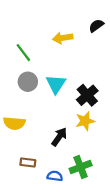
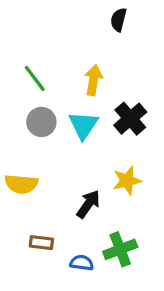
black semicircle: (96, 26) -> (119, 20), moved, turned -40
yellow arrow: (63, 38) -> (93, 80), moved, turned 108
black cross: (87, 95) -> (130, 119), moved

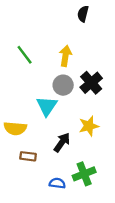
gray circle: (41, 122) -> (63, 85), moved
cyan triangle: (83, 125) -> (47, 106), moved
brown rectangle: (41, 243) -> (28, 156), moved

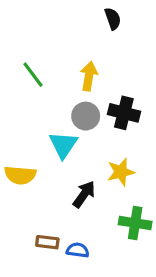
black semicircle: (83, 14) -> (113, 19), turned 147
black cross: (91, 83) -> (124, 113), turned -35
brown rectangle: (28, 156) -> (47, 242), moved
green cross: (84, 174) -> (135, 223), moved, turned 30

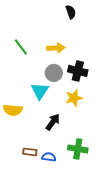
yellow arrow: (89, 76) -> (56, 48), turned 78
yellow star: (121, 172) -> (74, 98), moved
green cross: (135, 223) -> (78, 149), moved

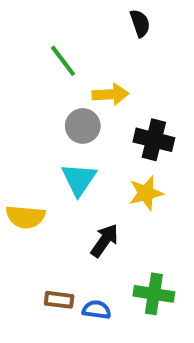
green line: (21, 47) -> (63, 61), moved
gray circle: (54, 73) -> (83, 126), moved

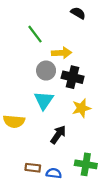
black semicircle: (140, 23) -> (78, 13), turned -40
black cross: (154, 140) -> (73, 77), moved

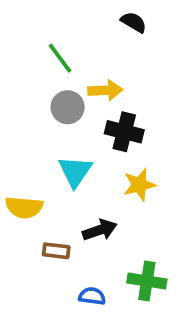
gray circle: (46, 71) -> (68, 107), moved
black arrow: (58, 135) -> (100, 230), turned 36
brown rectangle: (33, 168) -> (56, 251), moved

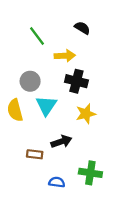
black semicircle: (134, 22) -> (82, 28), moved
gray circle: (68, 107) -> (30, 81), moved
yellow semicircle: (24, 207) -> (15, 110), moved, turned 70

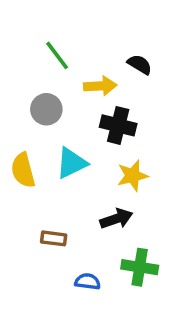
black semicircle: (82, 28) -> (140, 64), moved
gray circle: (30, 81) -> (46, 109), moved
cyan triangle: (46, 106) -> (71, 163), turned 30
black arrow: (61, 142) -> (116, 219), moved

